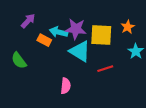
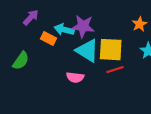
yellow square: (101, 35) -> (111, 50), moved
green semicircle: (19, 60) -> (21, 61), turned -108
pink semicircle: (66, 86) -> (75, 77), moved, turned 91

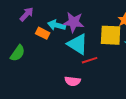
yellow square: (111, 50) -> (111, 35), moved
red line: (115, 70) -> (90, 60), moved
pink semicircle: (75, 77) -> (73, 81), moved

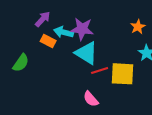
purple arrow: (27, 14) -> (43, 19), moved
yellow square: (111, 35) -> (123, 74), moved
pink semicircle: (73, 81) -> (91, 99), moved, turned 42

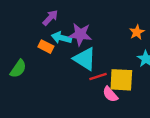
purple arrow: (43, 19) -> (50, 18), moved
pink semicircle: (91, 99) -> (110, 94), moved

